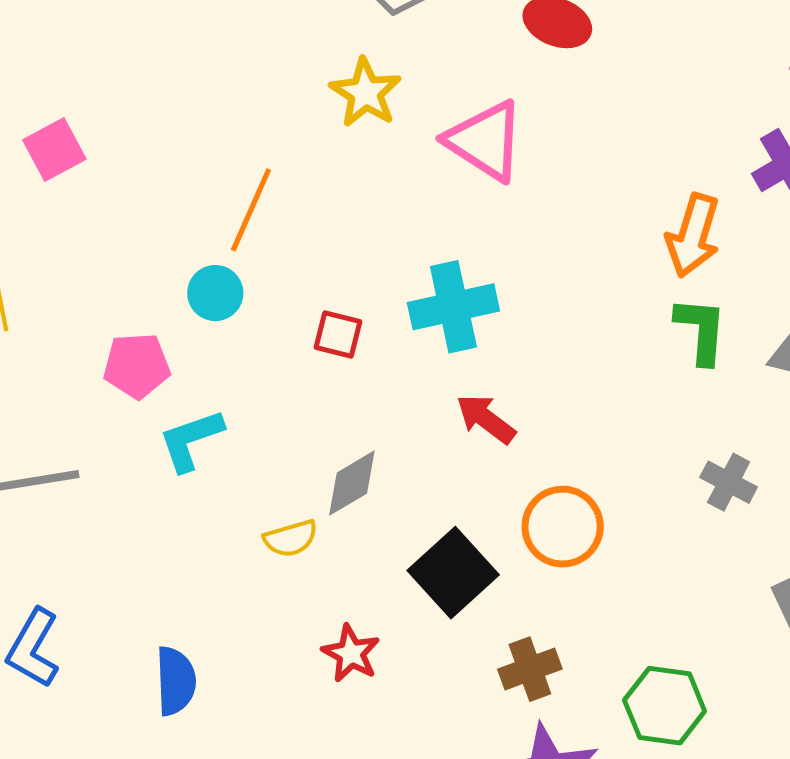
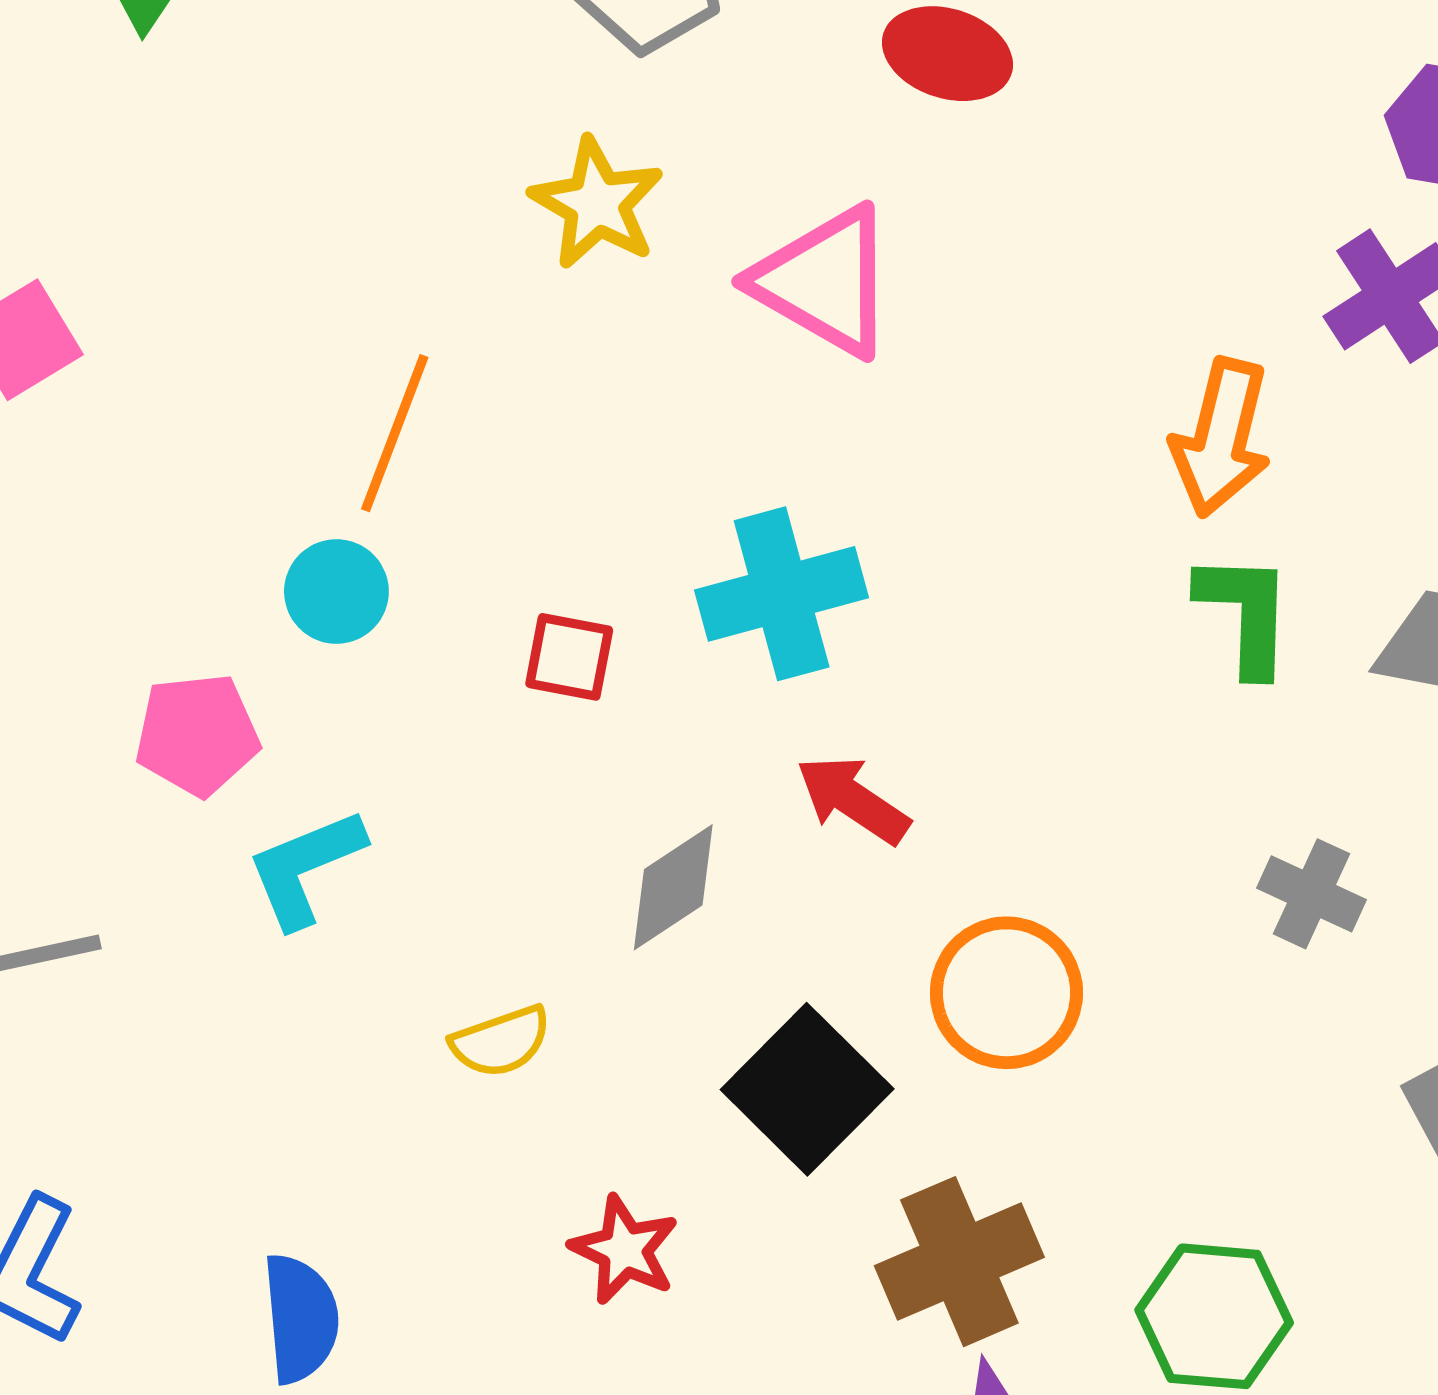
gray diamond: (352, 483) -> (673, 887), moved
brown cross: (530, 669) -> (959, 1262), size x1.4

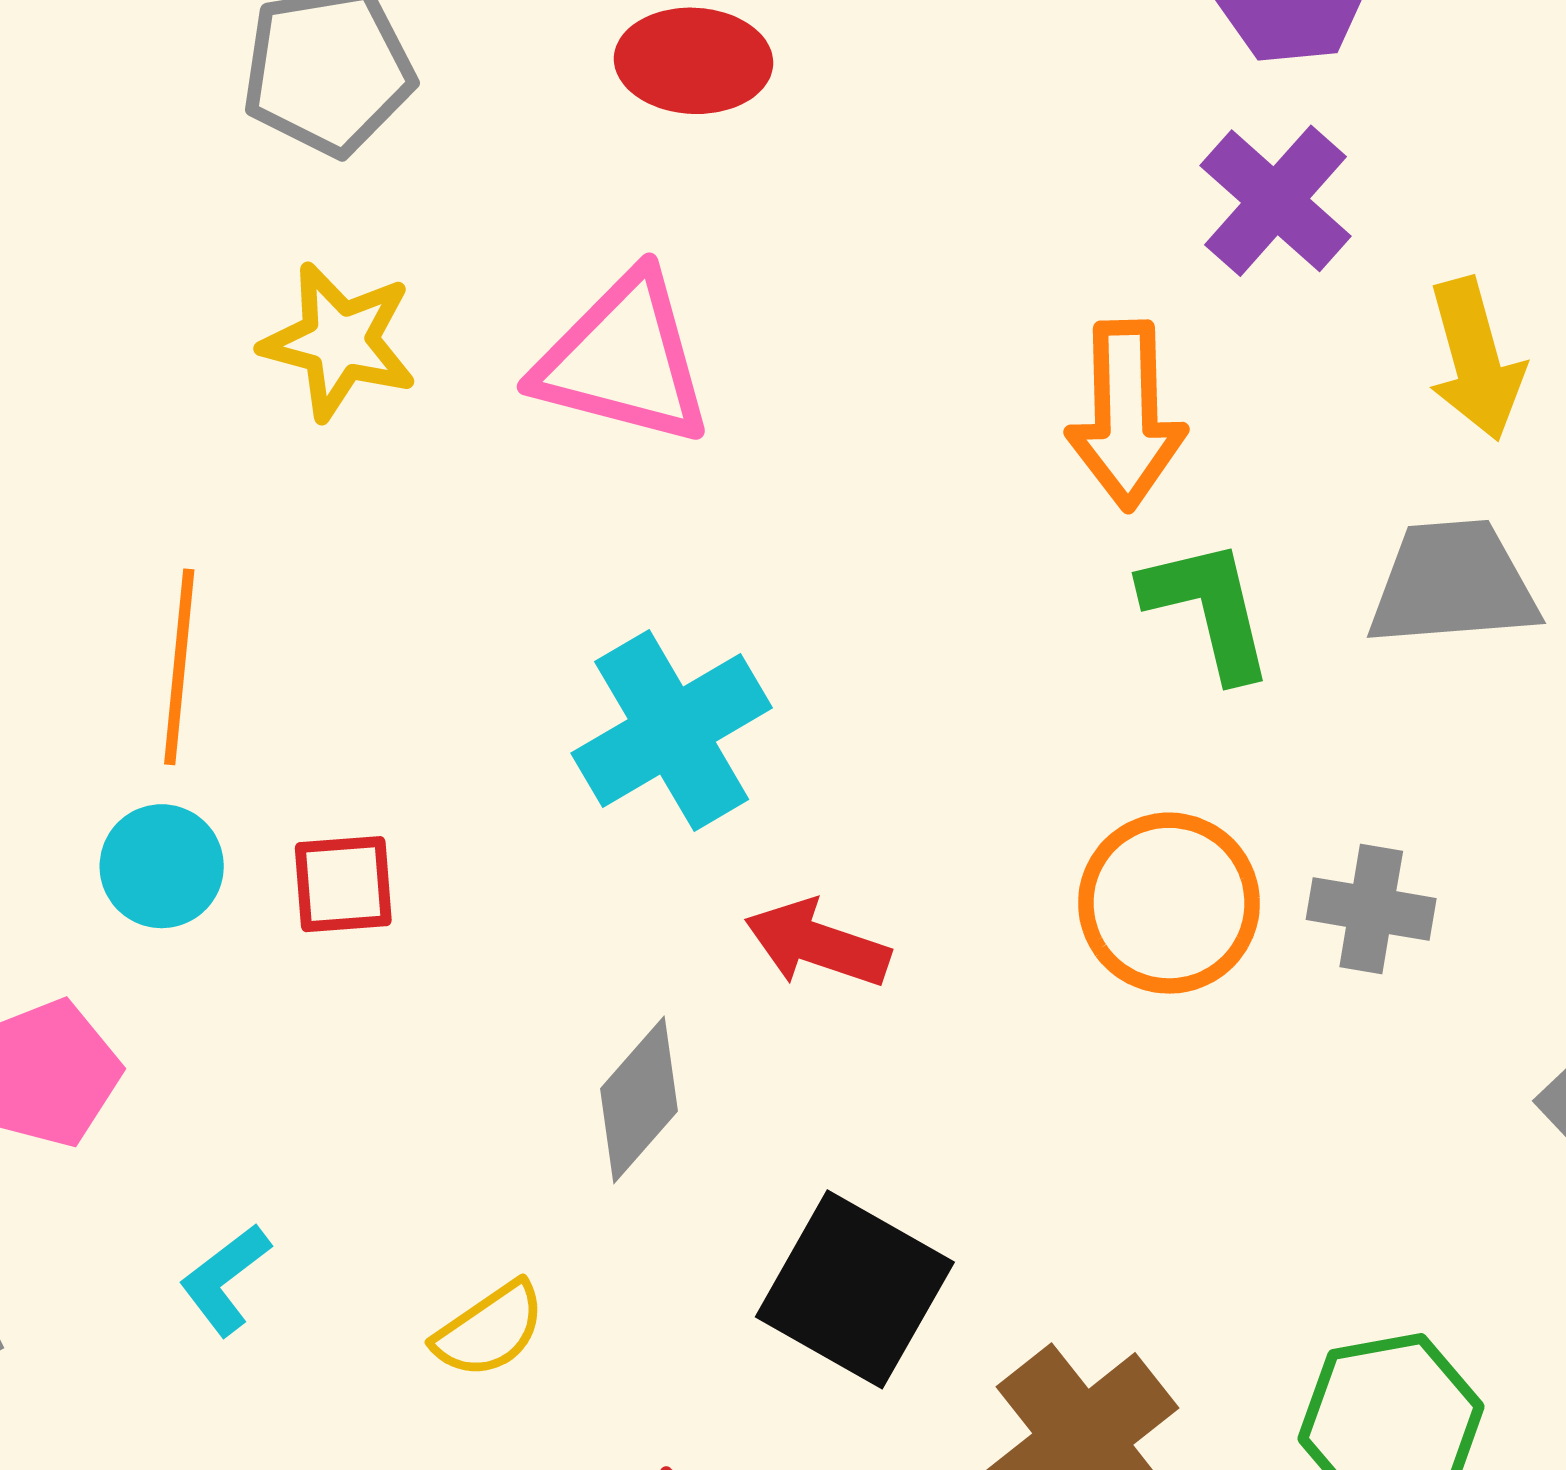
red square: (569, 657) -> (343, 884), moved
cyan L-shape: (305, 868) -> (225, 1280), moved, size x0.7
orange circle: (1006, 993) -> (1169, 903), moved

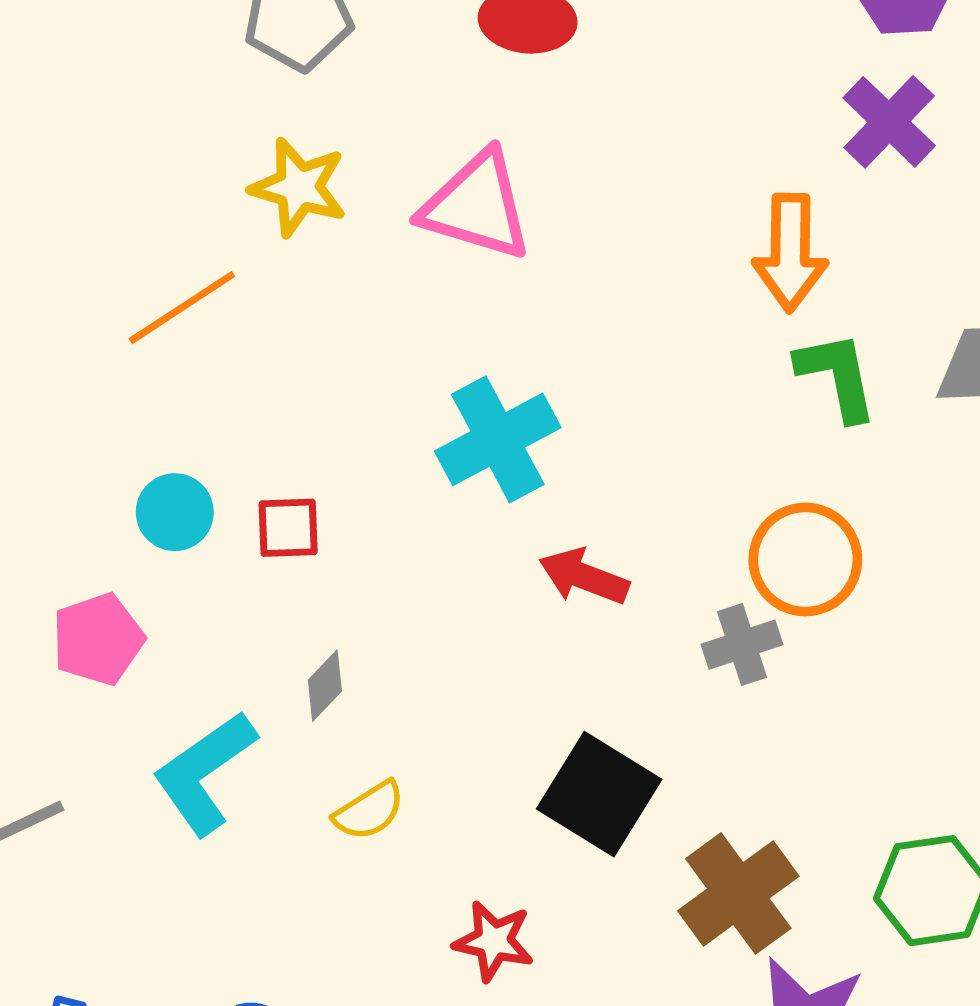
orange line: (179, 667) -> (182, 308), moved, turned 49
gray cross: (1371, 909) -> (742, 645), moved, turned -30
gray diamond: (639, 1100) -> (325, 686), moved, size x0.7
cyan L-shape: (225, 1280) -> (204, 773), size x1.8

